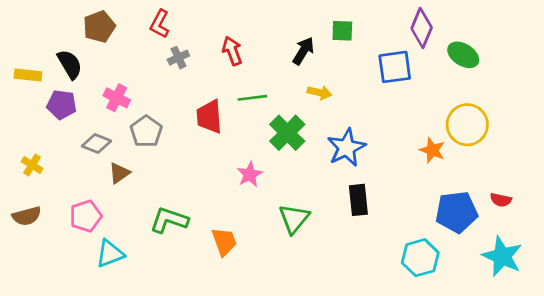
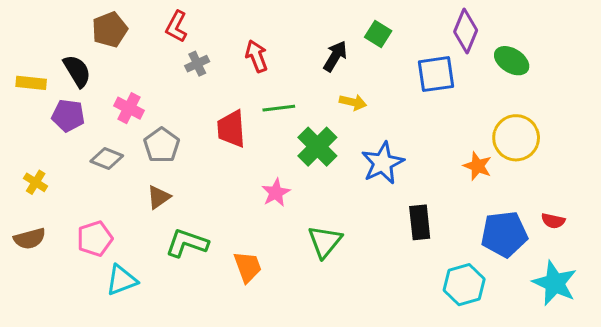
green square: (342, 31) -> (378, 34), turned 30
brown triangle: (119, 173) -> (159, 197), moved
black rectangle: (358, 200) -> (420, 222), moved

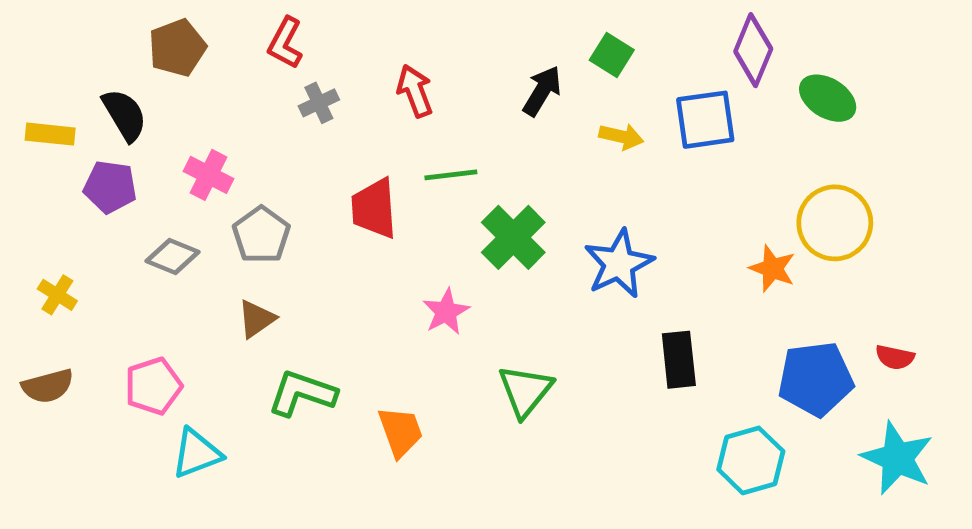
yellow arrow: (353, 102) -> (621, 137), moved

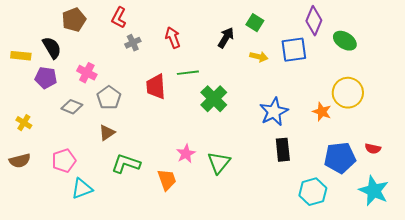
blue star: (619, 264) -> (274, 112), moved
pink star: (446, 312) -> (186, 154), moved

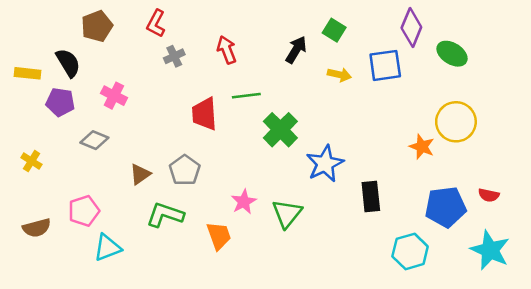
gray pentagon: (109, 98) -> (185, 170), moved
blue star: (274, 112) -> (325, 164), moved
brown semicircle: (20, 161) -> (37, 228), moved

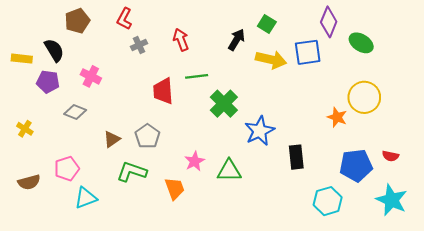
yellow arrow: (339, 75) -> (271, 60), size x1.6
green triangle: (287, 213) -> (229, 171), turned 50

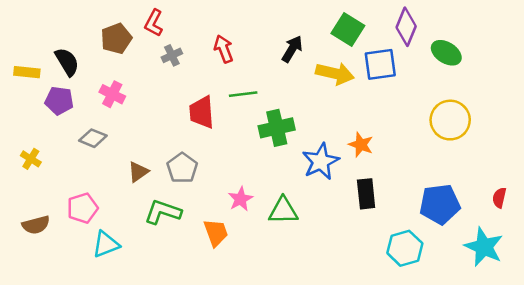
brown pentagon: (77, 21) -> (116, 39), moved
green square: (267, 24) -> (348, 29), moved, size x1.4
green cross: (224, 104) -> (277, 128), turned 32
orange star: (337, 117) -> (361, 145), moved
red semicircle: (390, 156) -> (499, 198), moved, turned 91

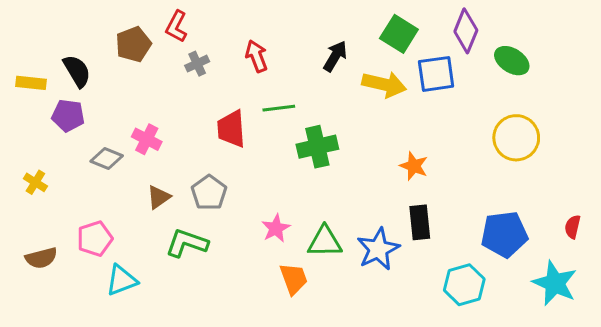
pink cross: (112, 94) -> (147, 139), moved
blue star: (321, 161) -> (378, 249), moved
orange trapezoid: (216, 233) -> (294, 279), moved

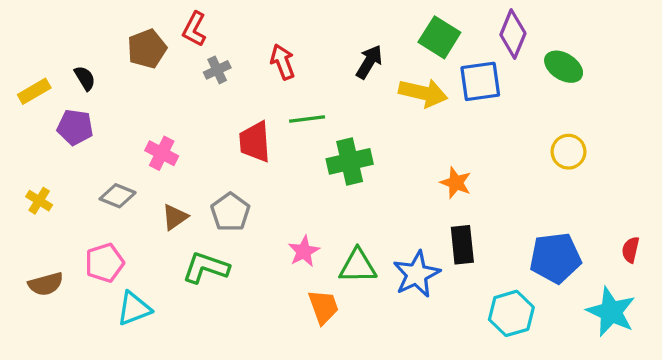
black semicircle: (77, 71) -> (85, 78), size x0.7
yellow rectangle: (31, 83) -> (34, 91), turned -36
yellow circle: (516, 138) -> (568, 152), size x0.7
gray diamond: (107, 159) -> (118, 196), moved

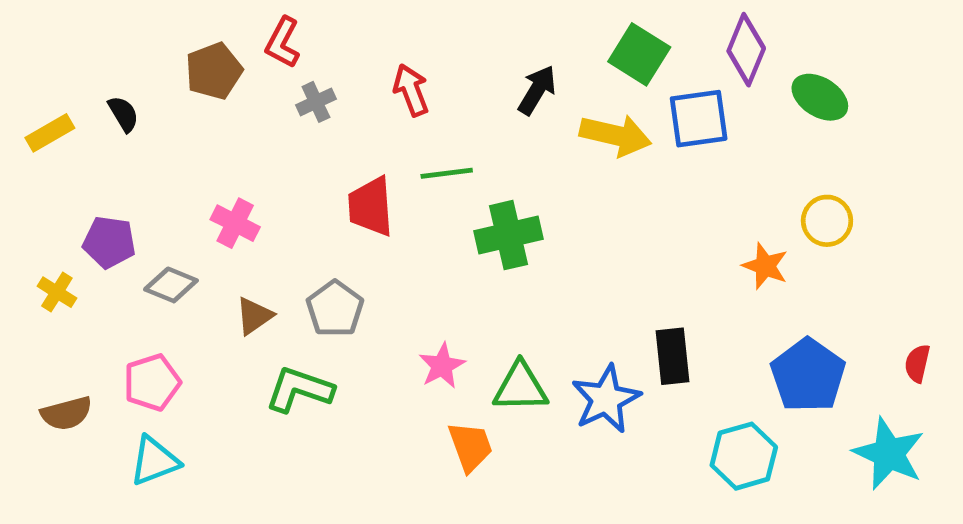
purple pentagon: (75, 127) -> (109, 242), moved
orange star: (456, 183) -> (765, 266), moved
blue pentagon: (555, 258) -> (808, 375), turned -30
cyan triangle: (134, 309) -> (154, 461), moved

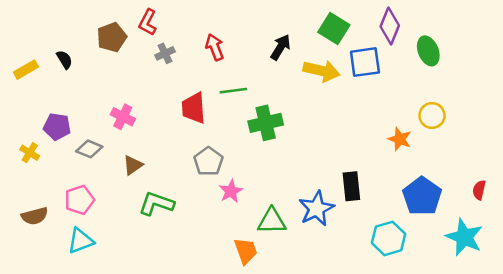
green ellipse: (820, 97) -> (428, 51), turned 36
gray pentagon: (335, 309) -> (208, 161), moved
green triangle: (520, 387) -> (272, 221), moved
orange trapezoid: (470, 447) -> (246, 251), moved

